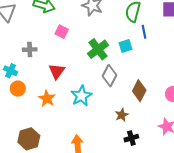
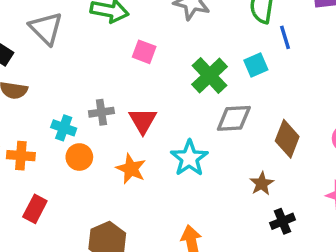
gray cross: (30, 50) -> (101, 112), moved
gray diamond: (109, 76) -> (234, 118), turned 65

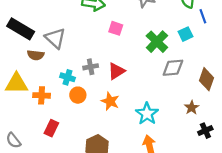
gray triangle: (46, 28) -> (55, 38), moved
red triangle: (143, 121) -> (116, 71), turned 30
cyan star: (189, 158) -> (147, 114), moved

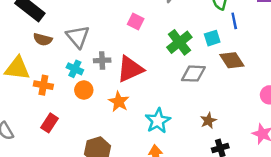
gray triangle: (55, 38) -> (78, 37), moved
red triangle: (116, 71) -> (130, 69), size x1.4
brown diamond: (207, 79) -> (232, 60), moved, turned -60

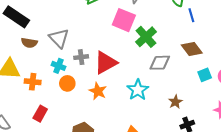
pink square: (136, 21) -> (124, 20), moved, size x1.6
cyan square: (212, 38) -> (205, 75), moved
cyan star: (158, 121) -> (138, 90), moved

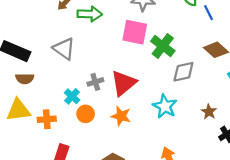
gray triangle: (59, 38) -> (64, 49), moved
brown semicircle: (29, 43) -> (25, 79), moved
cyan cross: (58, 66) -> (72, 96), turned 32

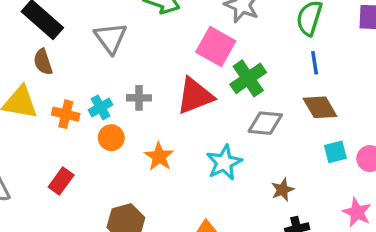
blue line: (208, 13) -> (315, 63), moved
brown semicircle: (25, 79) -> (43, 62), turned 54
red triangle: (124, 83) -> (195, 96), moved
orange cross: (47, 119) -> (66, 114), moved

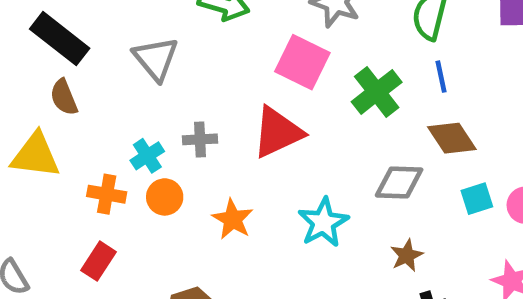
green cross: (248, 78) -> (377, 92), moved
orange cross: (66, 114) -> (107, 194), moved
gray diamond: (265, 123) -> (399, 182), moved

